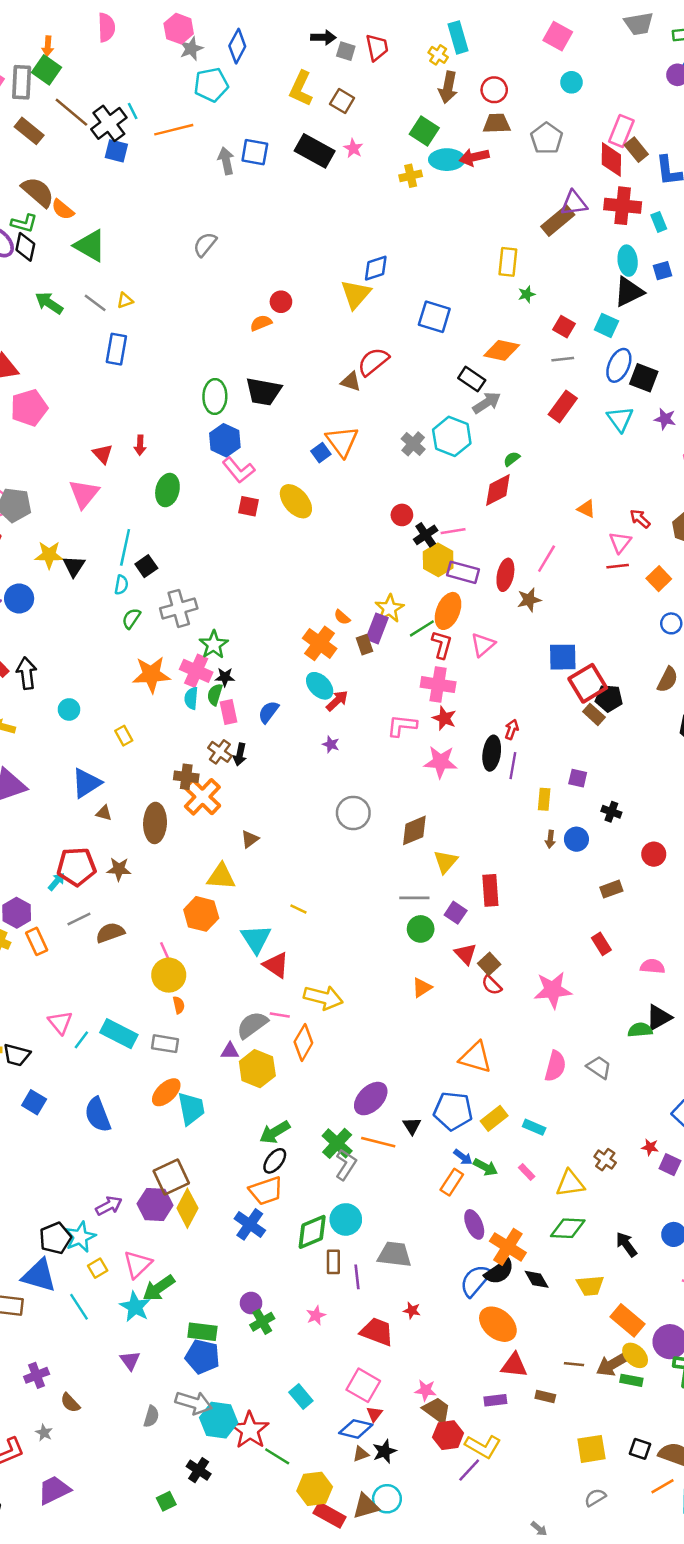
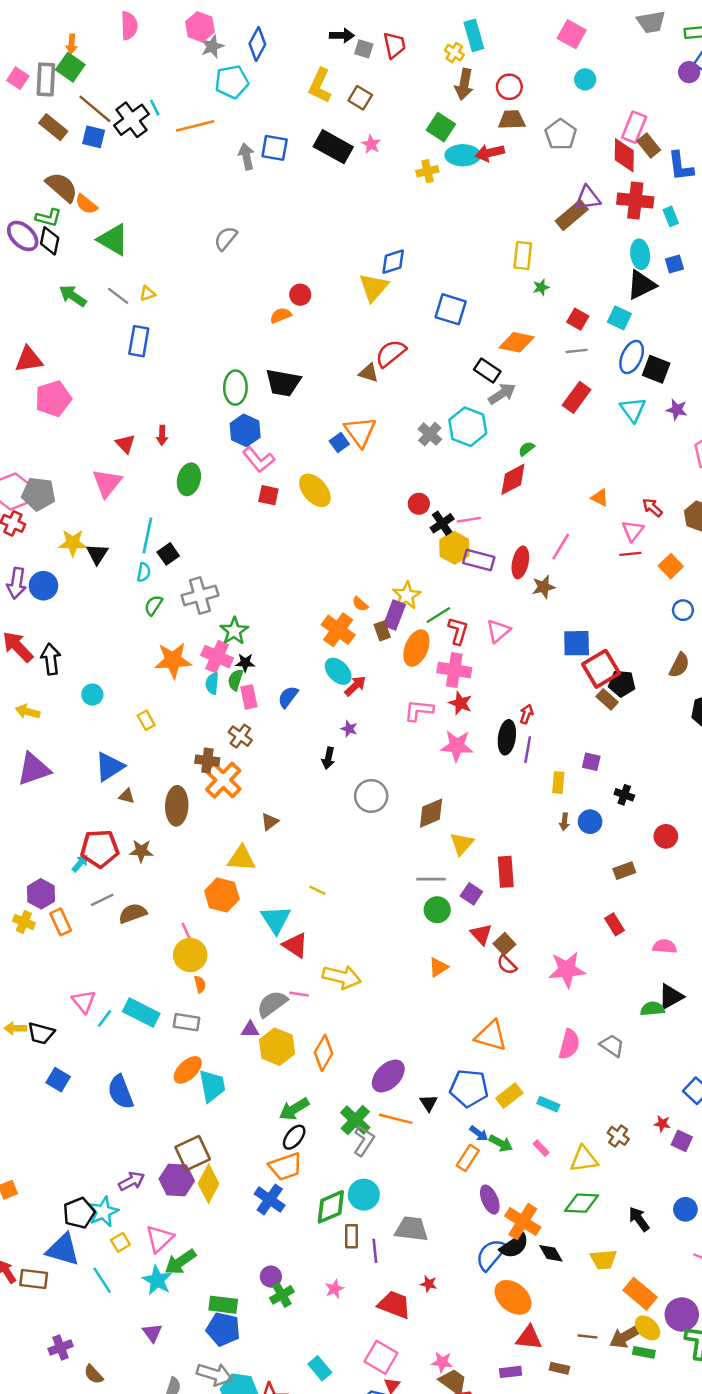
blue square: (116, 151) -> (94, 137), moved
orange ellipse: (448, 611) -> (416, 648), moved
black arrow: (240, 754) -> (328, 758), moved
orange diamond: (303, 1042) -> (323, 1053), moved

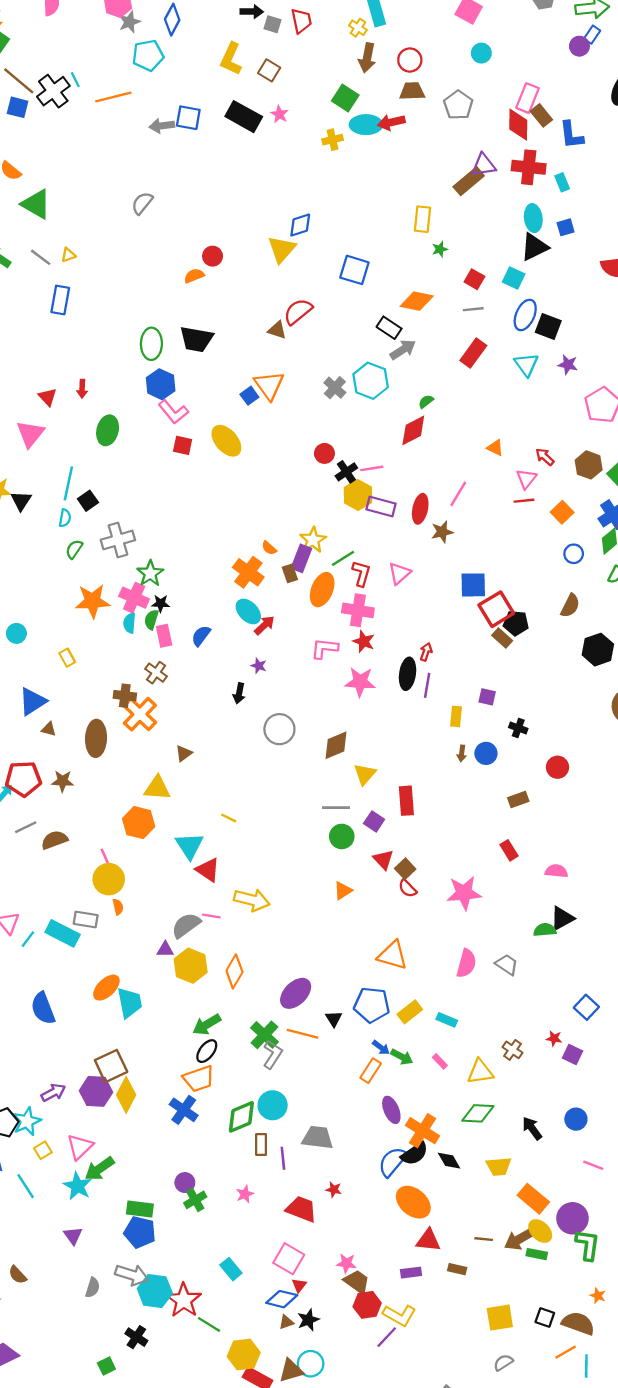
gray arrow: (246, 156) -> (162, 126), turned -85
gray rectangle: (187, 1022) -> (86, 920), moved

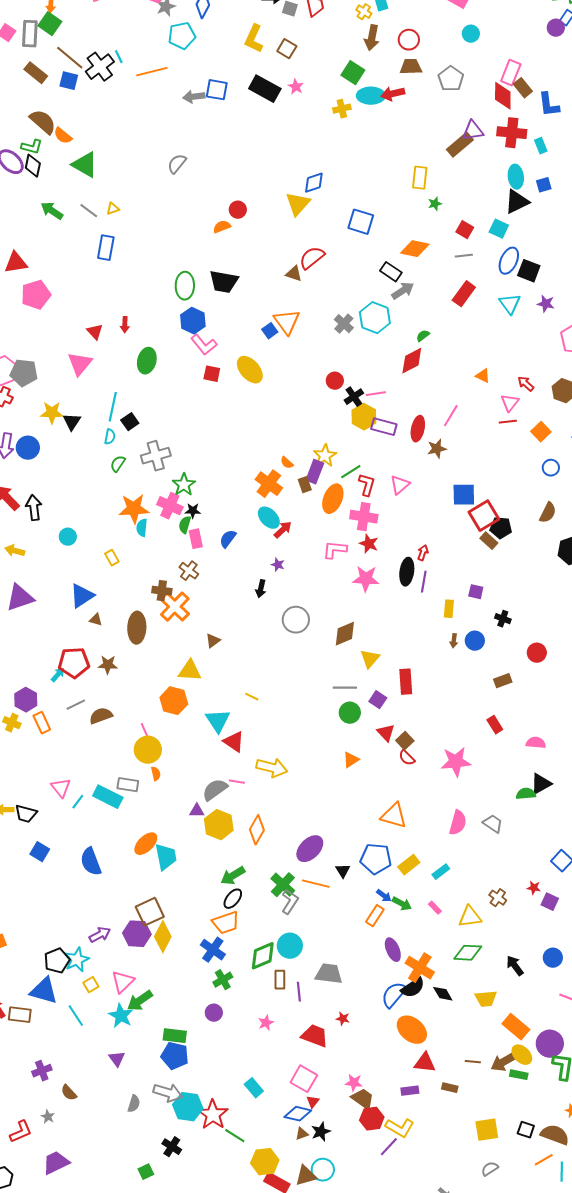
cyan semicircle: (129, 623) -> (142, 528), moved
cyan rectangle: (447, 1020) -> (441, 872), turned -60
green cross: (195, 1200) -> (223, 980), moved

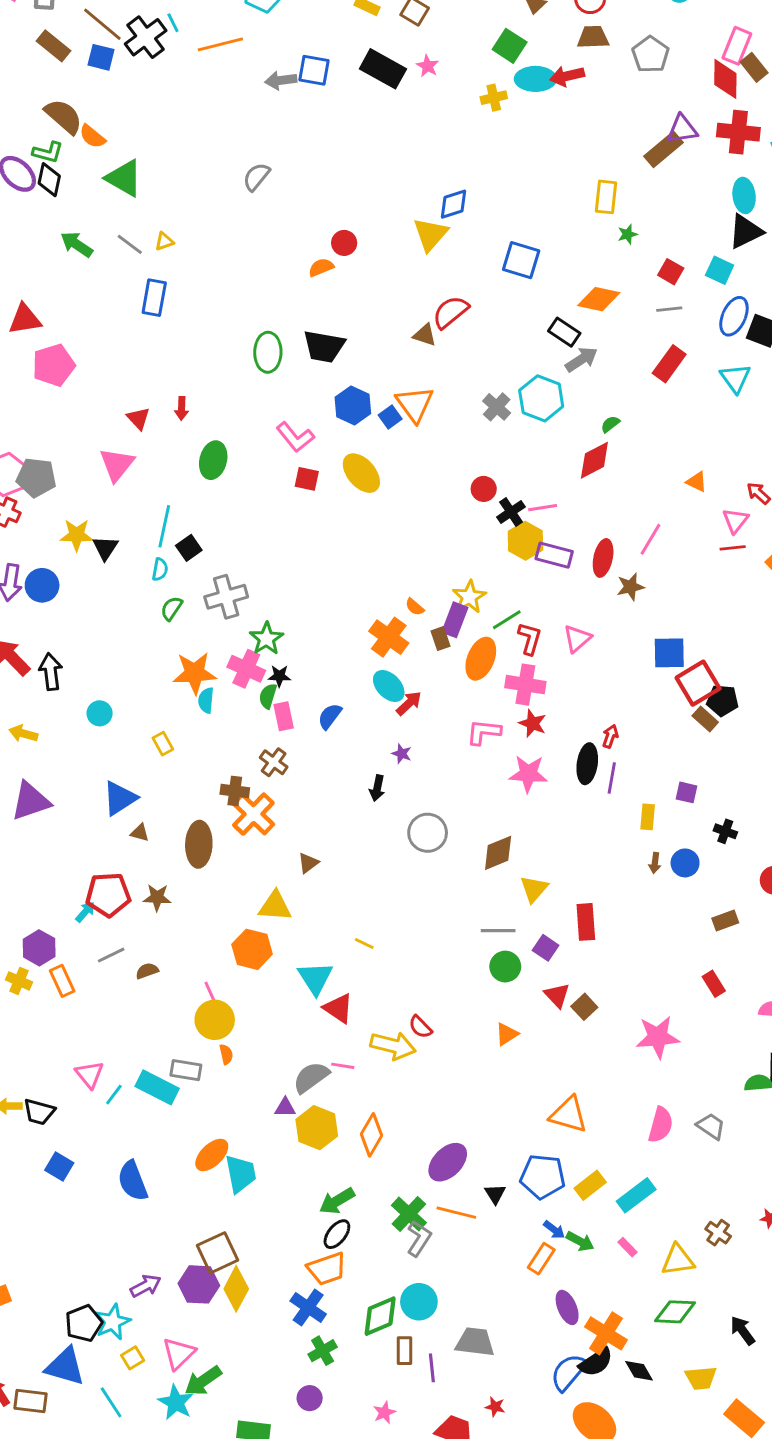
blue hexagon: (193, 321) -> (353, 405), moved
brown semicircle: (101, 716) -> (147, 971), size x0.7
red semicircle: (407, 758) -> (420, 1027), moved
cyan rectangle: (441, 872) -> (636, 1195), size x1.5

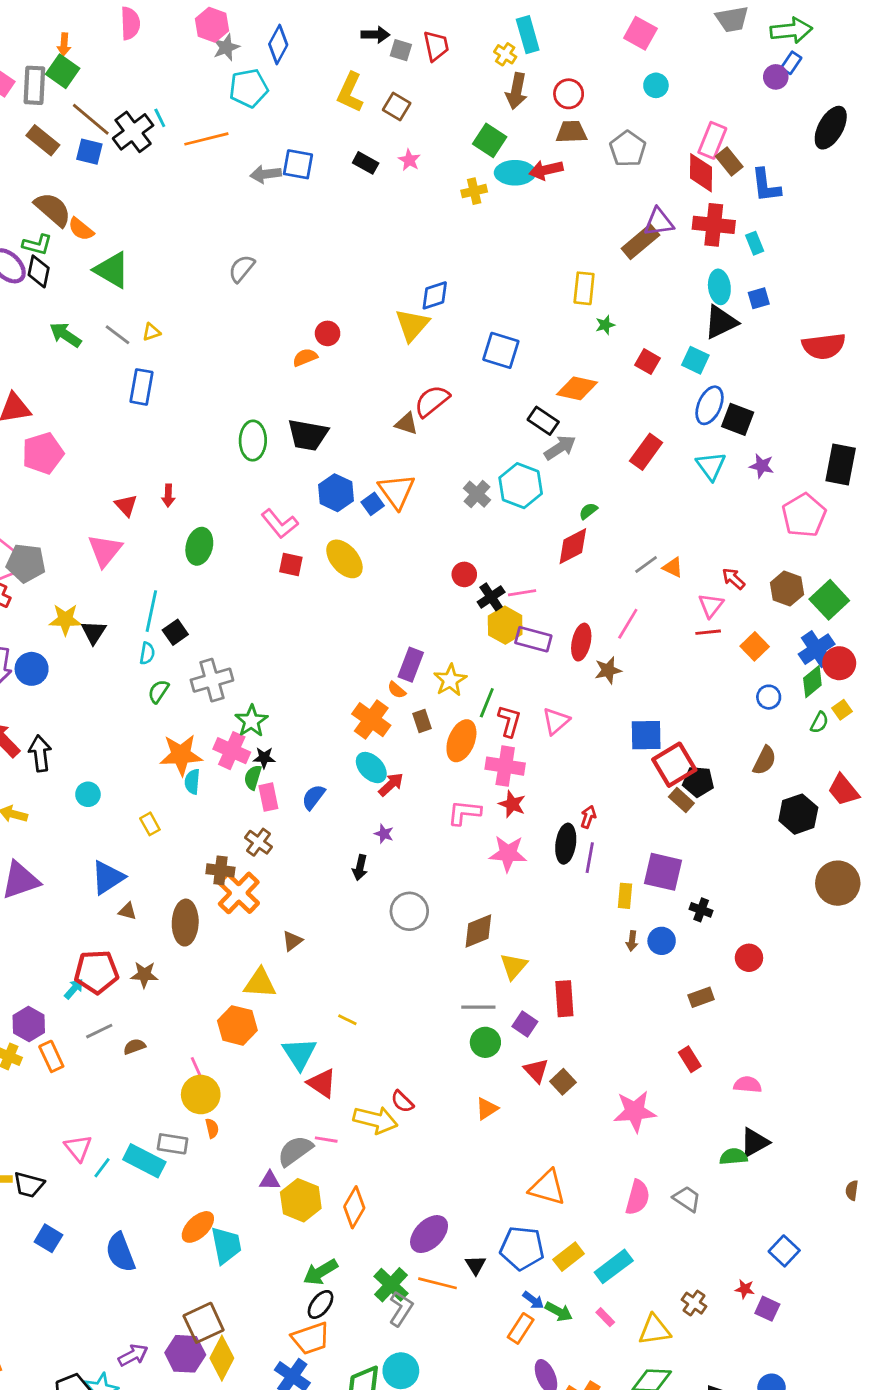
black rectangle: (383, 69) -> (366, 163), size x0.6
gray line: (669, 309) -> (646, 565), moved, turned -30
purple rectangle: (455, 620) -> (411, 665), moved
green line: (507, 620) -> (487, 703), turned -36
purple square: (687, 792) -> (663, 872), size x1.8

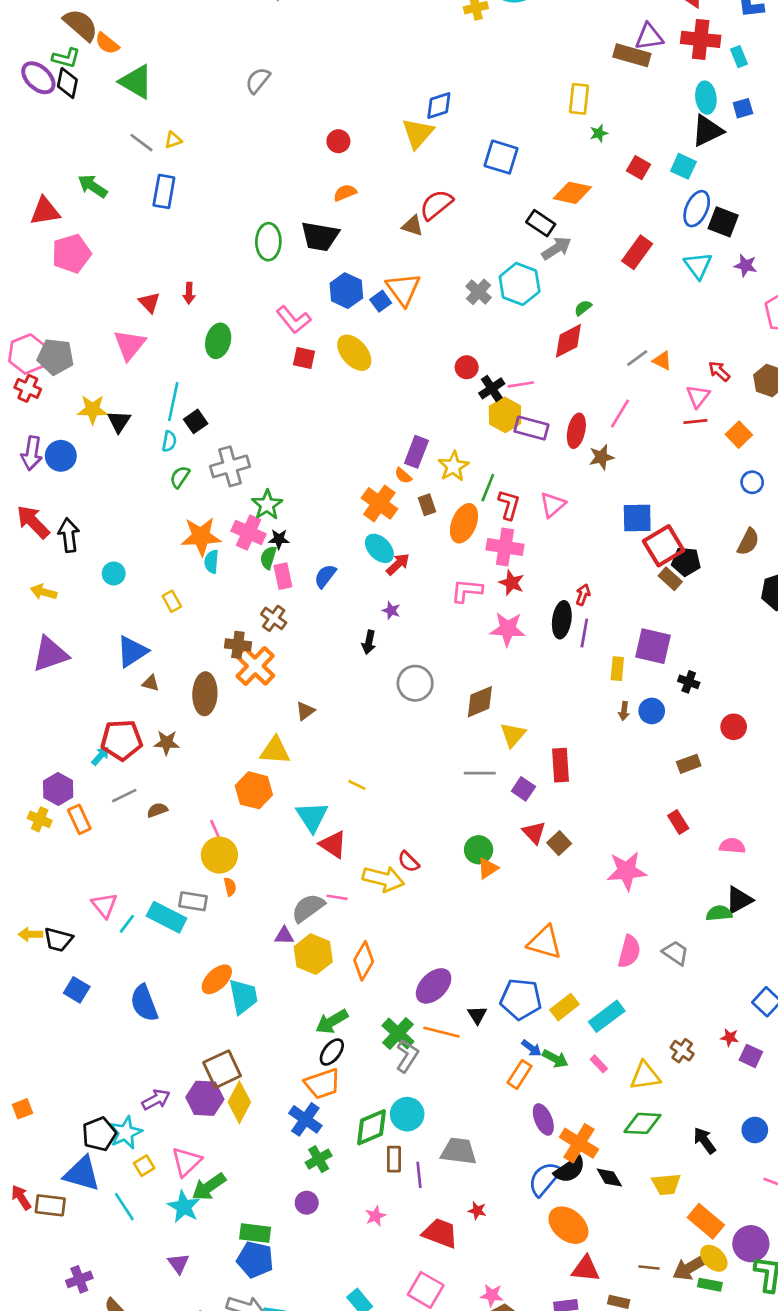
brown rectangle: (640, 242) -> (632, 55), turned 56
green arrow: (65, 335) -> (93, 186), moved
orange semicircle: (305, 357) -> (345, 193), moved
green circle: (485, 1042) -> (479, 850), moved

